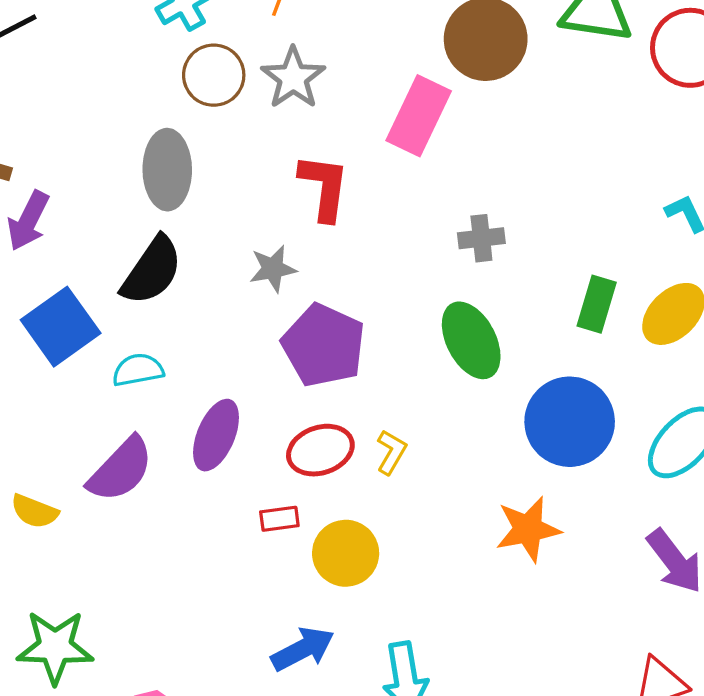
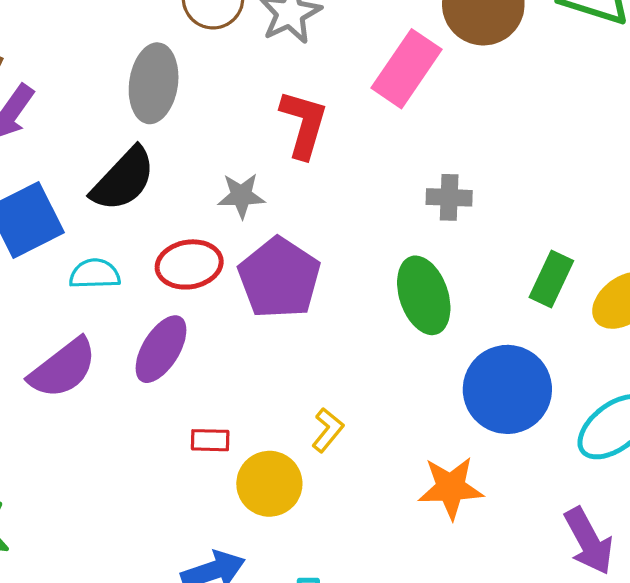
red ellipse: (320, 450) -> (189, 264), moved
yellow L-shape: (391, 452) -> (328, 430), moved

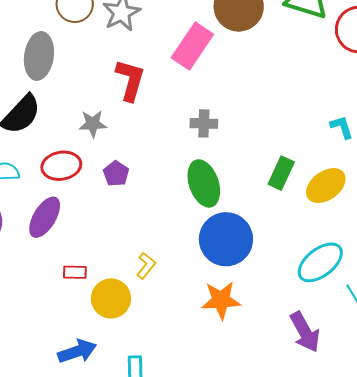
gray cross: (449, 197) -> (204, 123), moved
purple pentagon: (279, 278) -> (116, 174), size x0.5
blue circle: (507, 389) -> (226, 239), moved

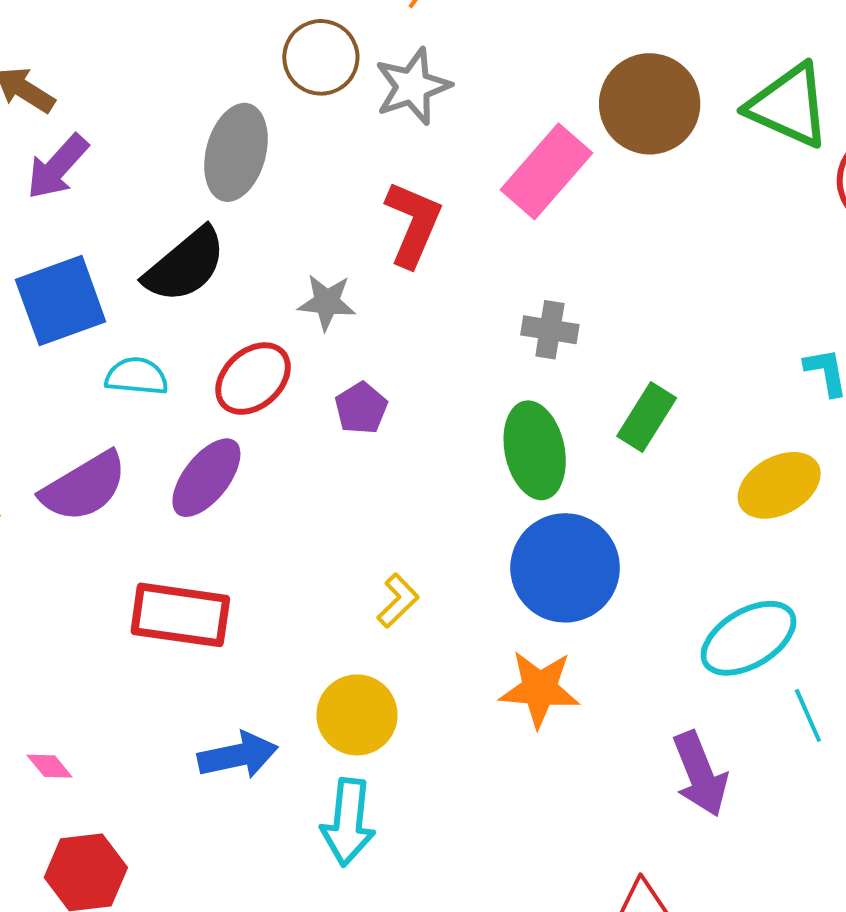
red ellipse: (61, 166) -> (253, 379), turned -39
green rectangle: (281, 173) -> (647, 417), moved
red rectangle: (75, 272) -> (180, 615), moved, size x2.0
yellow circle: (111, 298) -> (357, 715), moved

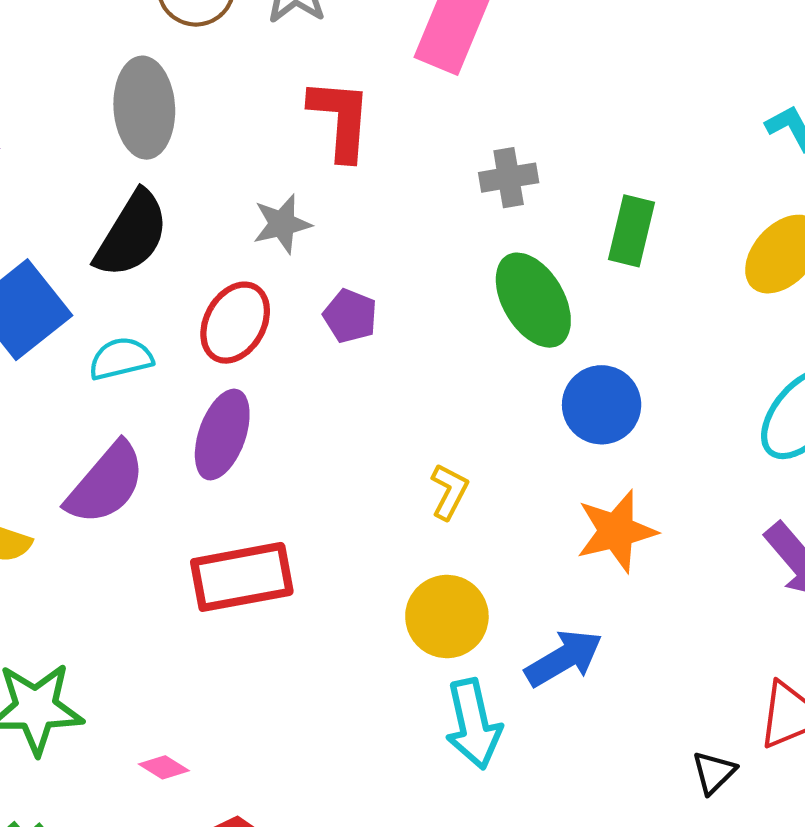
blue circle: (565, 568) -> (602, 405), size x0.7
blue arrow: (238, 755) -> (564, 658), moved

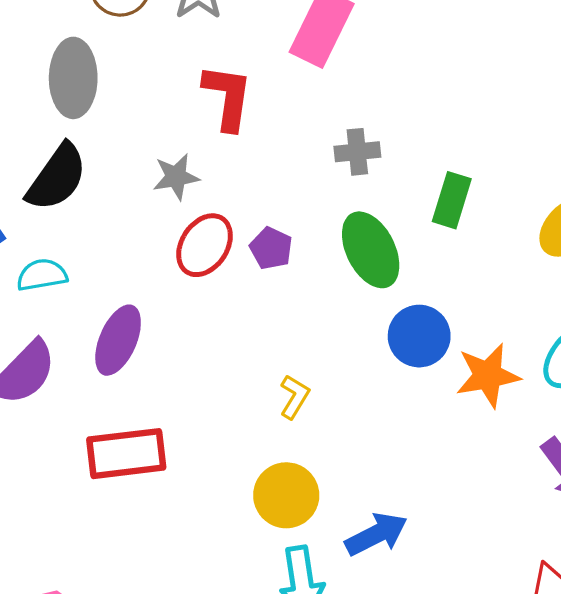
purple pentagon: (350, 316) -> (271, 248), moved
red ellipse: (235, 323) -> (205, 245), moved
orange star: (616, 531) -> (488, 375), moved

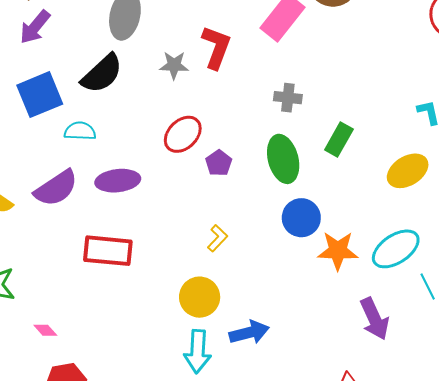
gray star: (176, 177) -> (174, 65), moved
purple pentagon: (271, 248) -> (219, 163), moved
purple ellipse: (118, 340) -> (118, 181), turned 48

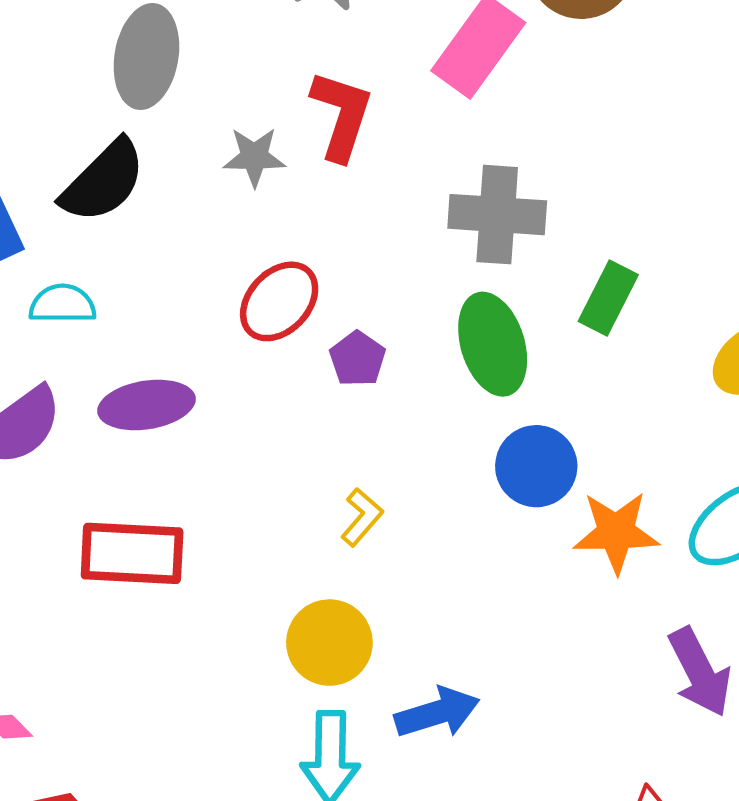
gray cross: (288, 98) -> (497, 215), size x1.6

